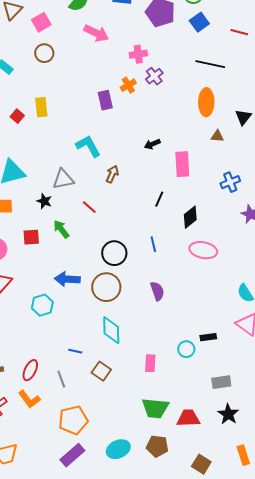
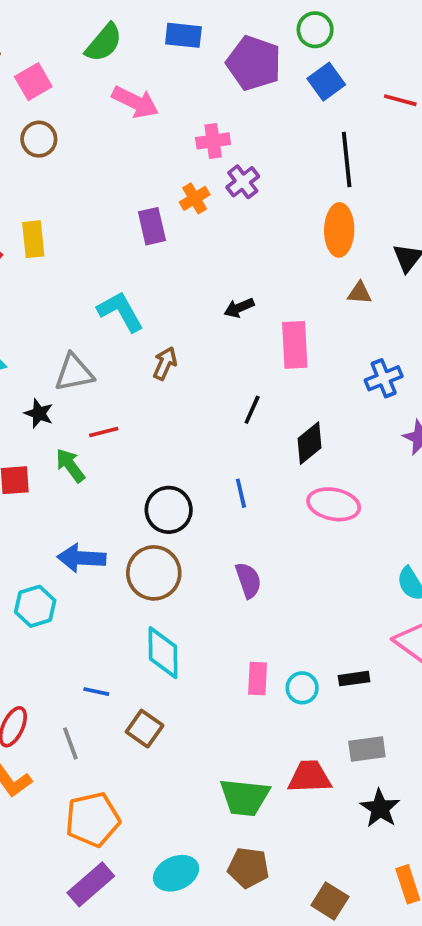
black line: (210, 64) -> (347, 159), turned 72
red line: (89, 207) -> (104, 432), moved, turned -56
black rectangle: (208, 337) -> (354, 679), moved
pink rectangle: (150, 363) -> (258, 679), moved
red trapezoid: (188, 418) -> (310, 777), moved

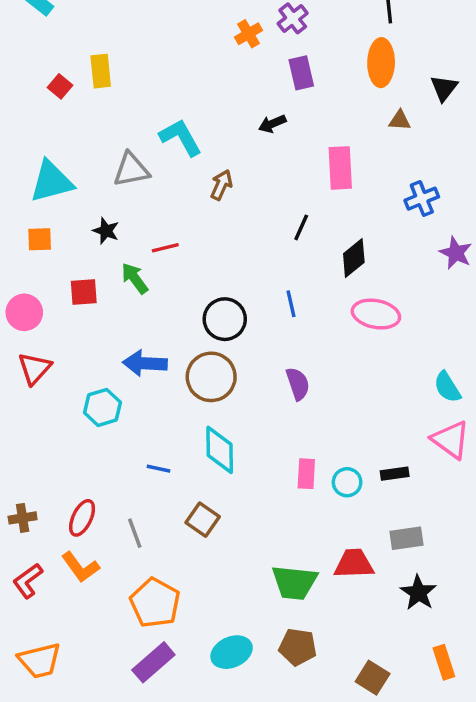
purple rectangle: (152, 226) -> (301, 73), moved
black arrow: (239, 308) -> (272, 124), moved
gray triangle: (74, 373) -> (131, 170), moved
blue line: (96, 692) -> (158, 469), moved
orange pentagon: (93, 819) -> (155, 603), turned -30

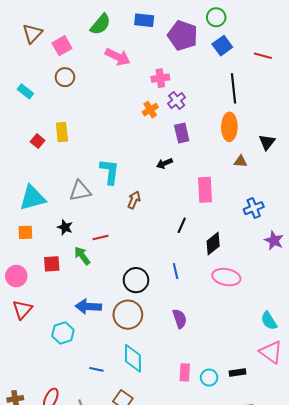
cyan L-shape: (181, 137) -> (110, 172), turned 36

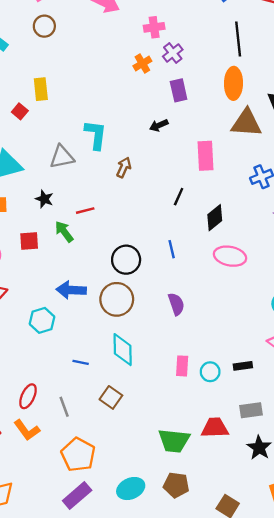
red square: (38, 141) -> (20, 111), moved
brown triangle: (241, 161) -> (246, 123), size x2.0

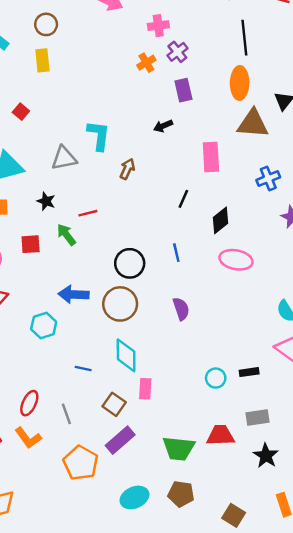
yellow rectangle: (41, 89) -> (42, 60), moved
pink rectangle: (182, 366) -> (145, 389), moved
purple rectangle: (77, 496) -> (120, 440), moved

